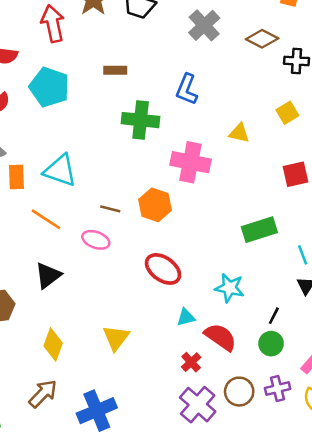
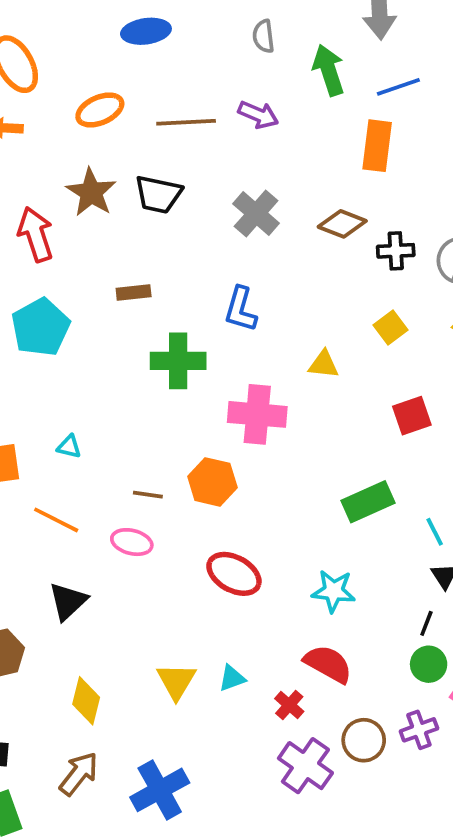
cyan pentagon: (49, 87) -> (40, 327), turned 30
cyan triangle: (60, 170) -> (69, 447), size x0.5
black line: (274, 316) -> (426, 623), moved
cyan triangle: (186, 317) -> (232, 678), moved
green circle: (271, 344) -> (429, 664), moved

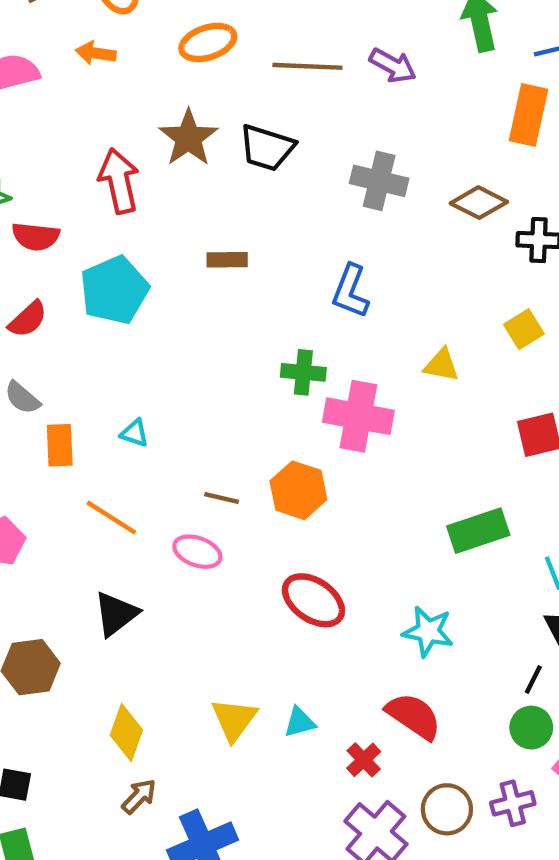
gray cross: (256, 213) -> (379, 181), turned -33
green cross: (178, 361) -> (303, 372), moved, size x0.7
brown arrow: (79, 774) -> (139, 796), moved, size x0.7

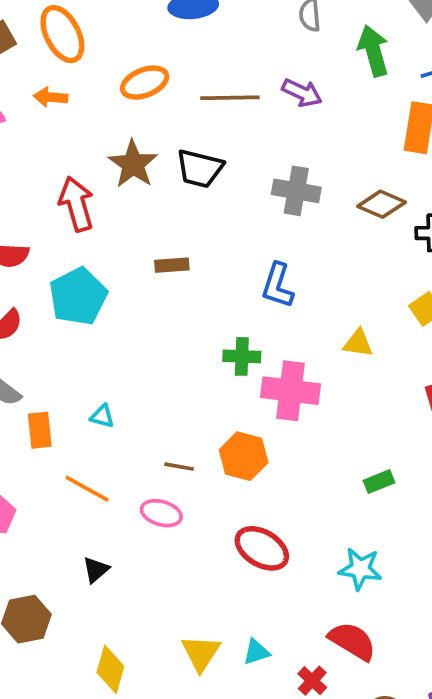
green rectangle: (478, 531) -> (379, 482), moved, size x0.6
black triangle: (116, 614) -> (96, 570), size x0.7

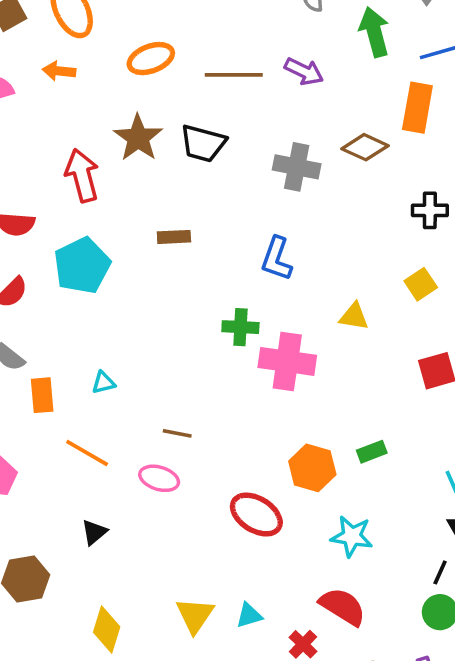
brown diamond: (382, 204) -> (365, 147), moved
cyan triangle: (102, 416) -> (103, 383), turned -30
orange hexagon: (244, 456) -> (312, 468), moved

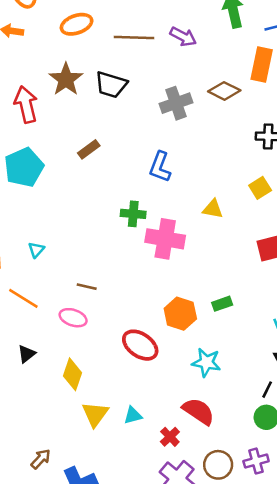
gray cross: (297, 167) -> (176, 103), turned -32
brown rectangle: (174, 237) -> (89, 149), turned -35
cyan triangle: (103, 383) -> (36, 250), turned -36
yellow diamond: (107, 630) -> (72, 374), moved

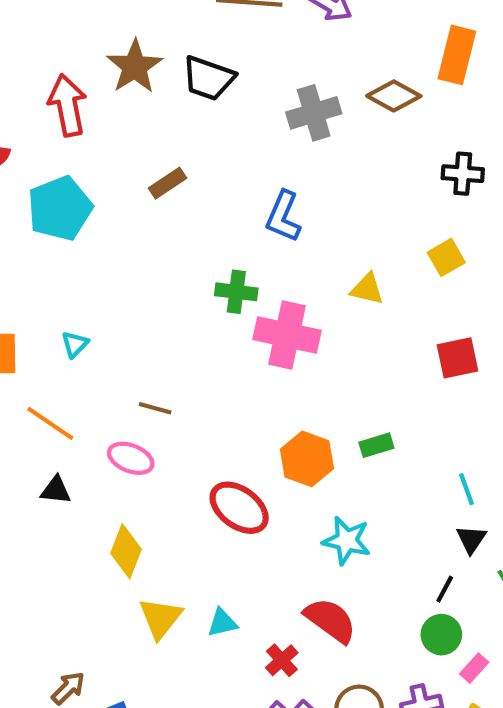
black triangle: (27, 354) -> (56, 490), moved, turned 42

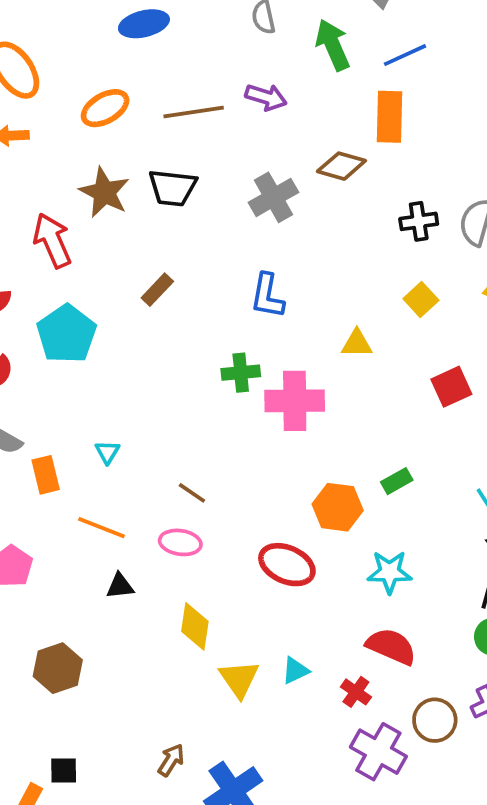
brown line: (155, 408) -> (192, 493), turned 32

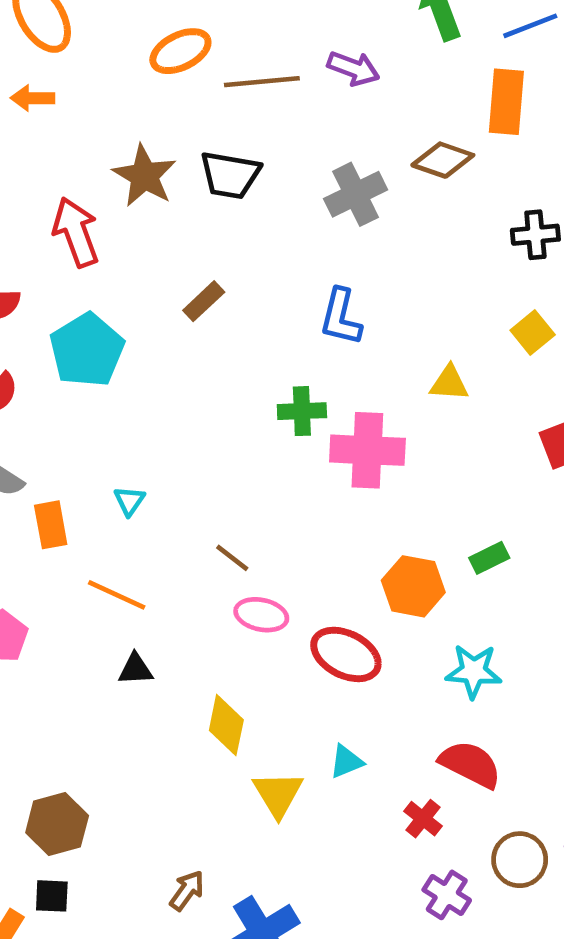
orange ellipse: (105, 108) -> (180, 51), moved
pink ellipse: (180, 542) -> (261, 615), moved
brown hexagon: (58, 668) -> (57, 824), moved
cyan triangle: (295, 670) -> (346, 762), moved
purple cross: (378, 752) -> (447, 895), size x0.7

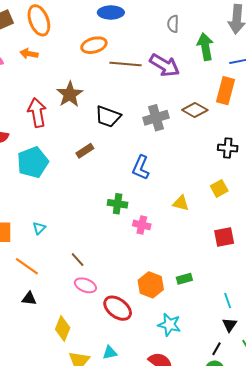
purple arrow: (353, 68) -> (165, 65), size x1.4
black trapezoid: (230, 175) -> (108, 117), moved
pink cross: (367, 450) -> (142, 225), size x0.6

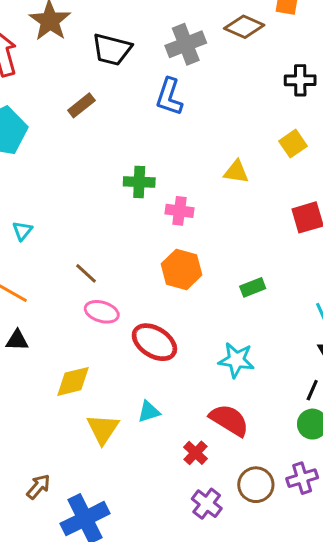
blue L-shape: (141, 168) -> (169, 97), moved
orange hexagon: (151, 285) -> (182, 269), moved
yellow diamond: (63, 329) -> (73, 381), turned 60

